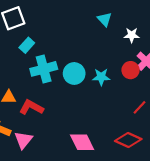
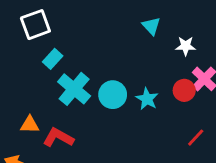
cyan cross: (44, 69) -> (74, 89), turned -35
cyan star: (101, 77) -> (147, 99), turned 30

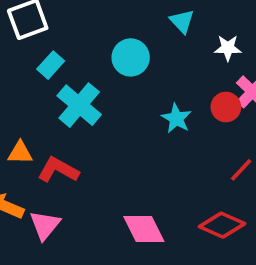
cyan circle: (113, 95) -> (131, 57), moved

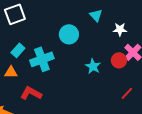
cyan rectangle: (51, 65) -> (18, 50), moved
cyan cross: (79, 105) -> (42, 59), turned 30
orange triangle: (20, 153) -> (11, 72), moved

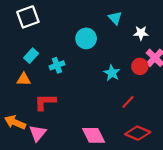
cyan cross: (42, 59) -> (57, 65), size x0.6
red L-shape: (31, 93) -> (45, 102), turned -30
red line: (127, 93) -> (128, 102), moved

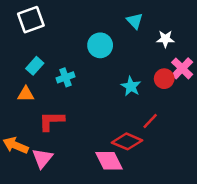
red diamond: (138, 133) -> (127, 141), moved

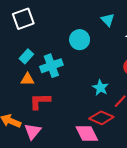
cyan cross: (65, 77) -> (51, 66), size x1.5
cyan star: (131, 86) -> (100, 88), moved
orange triangle: (26, 94) -> (27, 79), moved

